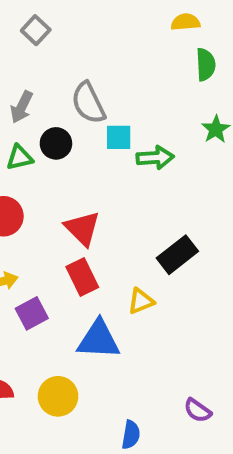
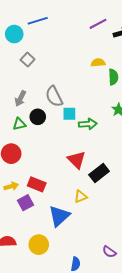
yellow semicircle: (185, 22) -> (98, 63), moved
red triangle: (82, 228) -> (77, 160), moved
red rectangle: (82, 277) -> (37, 184), moved, turned -42
blue triangle: (98, 340) -> (59, 216), turned -45

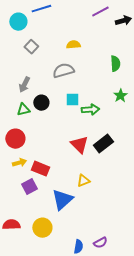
yellow semicircle: (98, 63) -> (73, 45), moved
gray semicircle: (54, 96) -> (63, 71), moved, turned 100
black rectangle: (99, 173) -> (103, 144), moved
yellow arrow: (11, 186) -> (19, 163), moved
purple semicircle: (109, 252) -> (100, 243), moved, turned -64

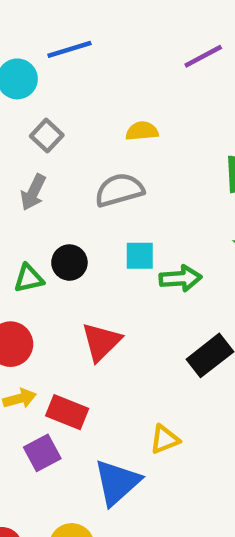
gray arrow: (24, 85) -> (33, 192), moved
red triangle: (79, 145) -> (101, 342), moved, turned 30

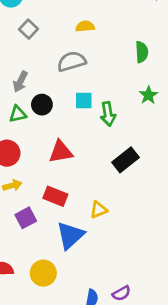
gray arrow: (33, 192) -> (20, 82), moved
green arrow: (181, 278) -> (108, 114), turned 85
red triangle: (101, 342) -> (61, 152), turned 35
red rectangle: (67, 412) -> (55, 196), moved

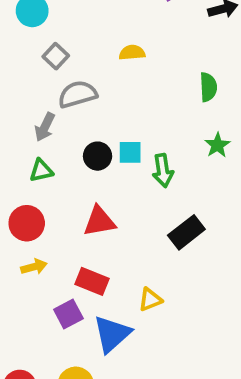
gray semicircle: (72, 61) -> (78, 94), moved
black circle: (42, 105) -> (98, 156), moved
purple square: (26, 218) -> (68, 314), moved

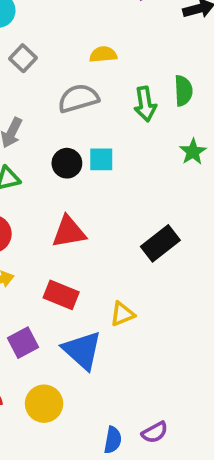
gray semicircle: (78, 94) -> (78, 98), moved
green arrow: (163, 171) -> (145, 104), moved
purple square: (68, 314) -> (23, 343), moved
blue triangle: (112, 334) -> (82, 350), turned -36

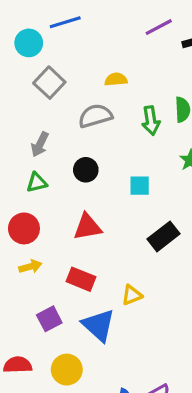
gray square: (23, 58) -> (49, 83), size x1.4
cyan square: (101, 159) -> (140, 186), moved

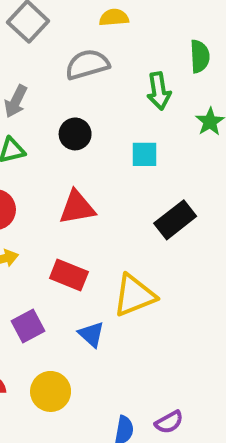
green arrow: (151, 121) -> (159, 91), moved
yellow triangle: (132, 295) -> (134, 295), size x1.6
blue triangle: (98, 325) -> (91, 334), size x0.6

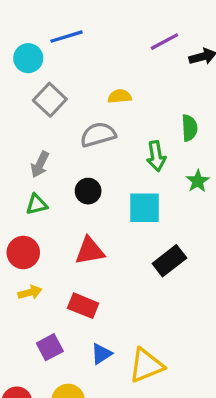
cyan square: (145, 154) -> (145, 208), size x1.5
yellow triangle: (134, 295) -> (146, 365), moved
blue triangle: (91, 334) -> (101, 354), turned 45

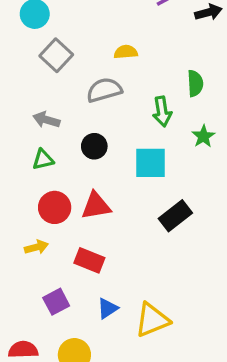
gray arrow: (40, 164) -> (46, 120), turned 80
red circle: (23, 253) -> (55, 207), moved

